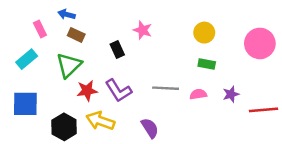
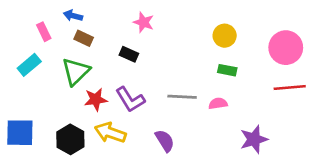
pink star: (143, 30) -> (143, 22), moved
black rectangle: (117, 49) -> (129, 54), turned -42
purple star: (231, 94) -> (254, 139), moved, size x1.5
blue square: (25, 104) -> (20, 133), moved
red line: (263, 110) -> (290, 87), moved

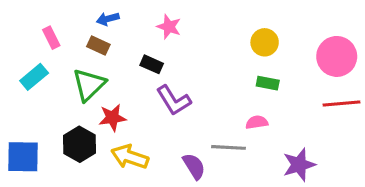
blue arrow: (73, 16) -> (108, 19), moved, turned -30
gray line: (182, 97) -> (229, 147), moved
purple L-shape: (130, 99) -> (174, 100), moved
black hexagon: (70, 139) -> (80, 144), moved

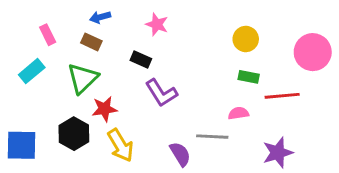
red line: (341, 104) -> (282, 96), moved
yellow arrow: (130, 157) -> (120, 145), turned -140

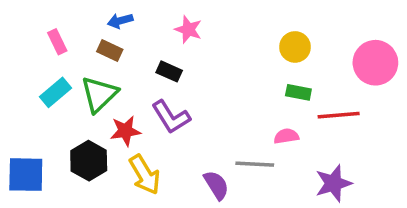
cyan rectangle: (32, 71) -> (56, 92), moved
purple L-shape: (161, 93) -> (171, 117), moved

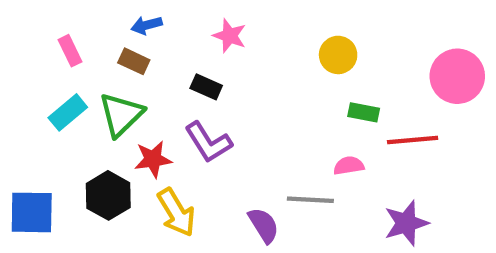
yellow circle: (295, 47) -> (338, 55), moved

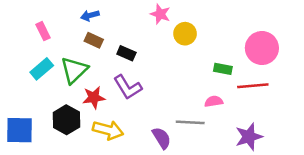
pink star: (230, 36) -> (160, 14), moved
yellow circle: (338, 55) -> (185, 34), moved
brown rectangle: (134, 61) -> (94, 40), moved
pink circle: (457, 76) -> (262, 48), moved
yellow arrow: (176, 212) -> (108, 130), turned -44

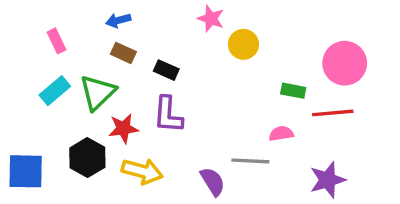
purple L-shape: (128, 87) -> (168, 115), turned 36

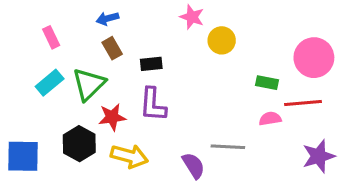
brown rectangle: (123, 53) -> (112, 48), turned 35
black rectangle: (166, 70) -> (151, 64), turned -30
pink semicircle: (281, 134) -> (270, 119), moved
purple star: (328, 180) -> (319, 156), moved

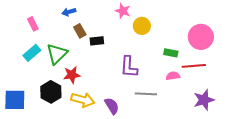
brown rectangle: (112, 48) -> (80, 31), moved
purple L-shape: (153, 105) -> (129, 67), moved
purple semicircle: (193, 166) -> (112, 106), moved

